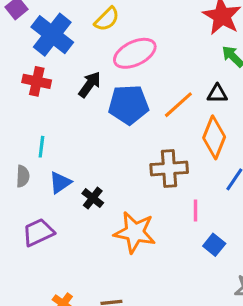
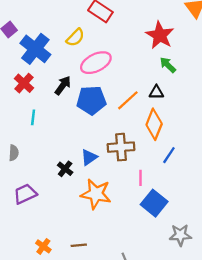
red cross: (37, 81) -> (24, 83), turned 30
cyan line: (41, 147) -> (33, 117), moved
blue triangle: (60, 183) -> (89, 157), moved
blue square: (214, 245) -> (154, 203), size x1.6

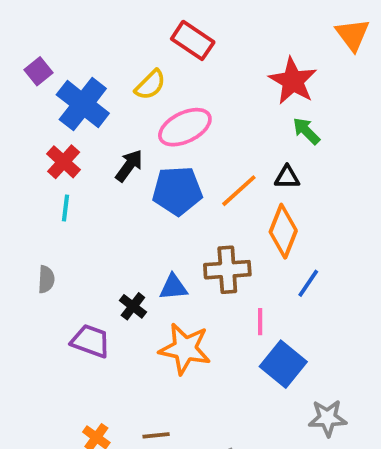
cyan line: (33, 117) -> (66, 208), moved
blue triangle: (89, 157) -> (173, 287), turned 30
purple trapezoid: (25, 194) -> (91, 341), moved, turned 45

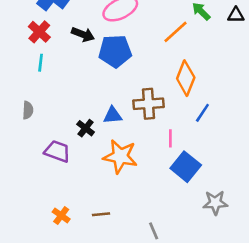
black arrow: (129, 166) -> (83, 34), turned 75
black triangle: (287, 177) -> (236, 15), moved
orange line: (239, 191) -> (175, 32), moved

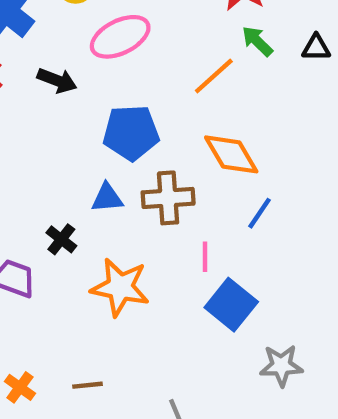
blue pentagon: (115, 51) -> (131, 133), moved
orange diamond: (186, 78) -> (231, 154), turned -52
blue triangle: (113, 115) -> (107, 198), moved

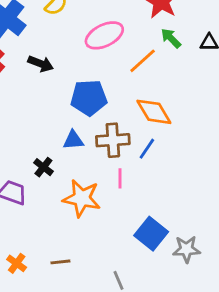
pink ellipse: (120, 37) -> (104, 35), moved
blue line: (259, 213) -> (147, 149), moved
pink line: (205, 257) -> (120, 178), moved
blue square: (231, 305) -> (151, 234), moved

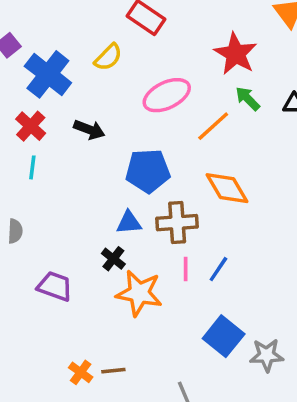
blue line: (147, 149) -> (218, 269), moved
black cross: (43, 167) -> (113, 259), moved
orange cross: (17, 263) -> (81, 372), moved

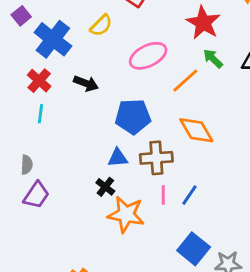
purple trapezoid: (55, 286) -> (36, 195), moved, turned 104

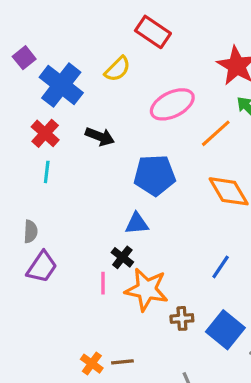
brown cross: (156, 158) -> (182, 318), moved, size x0.6
pink line: (163, 195) -> (103, 283), moved

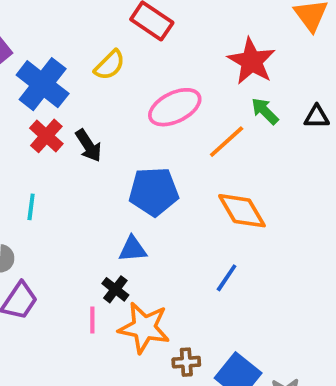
red cross: (45, 133) -> (46, 136), moved
black arrow: (100, 137) -> (89, 146), turned 36
cyan line: (47, 172) -> (31, 207), moved
blue line: (221, 267) -> (227, 278), moved

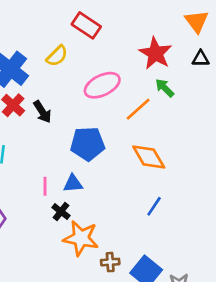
black triangle: (317, 117) -> (201, 59), moved
blue line: (227, 278) -> (154, 206), moved
pink line: (92, 320) -> (45, 186), moved

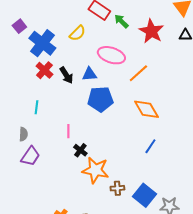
pink ellipse: (102, 85) -> (111, 55), turned 44
green arrow: (165, 88) -> (121, 21), moved
blue triangle: (73, 184) -> (89, 74), moved

